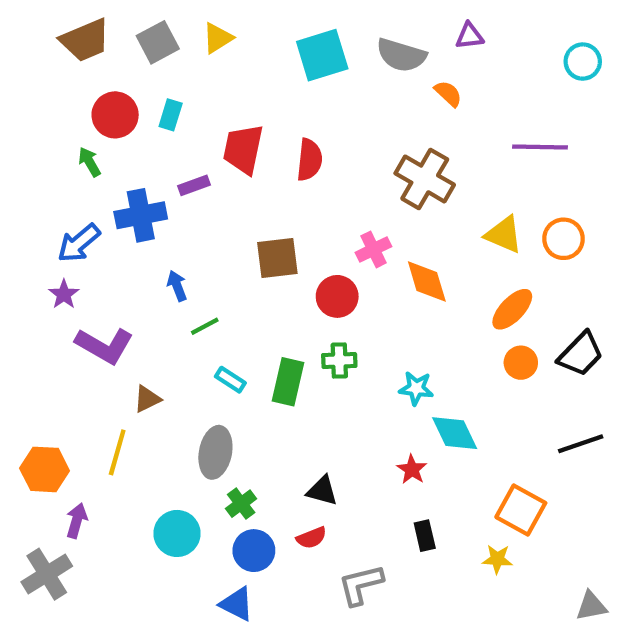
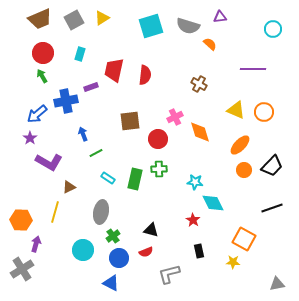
red circle: (115, 115) -> (43, 53), moved
brown cross: (425, 179) -> (199, 84), size x0.6

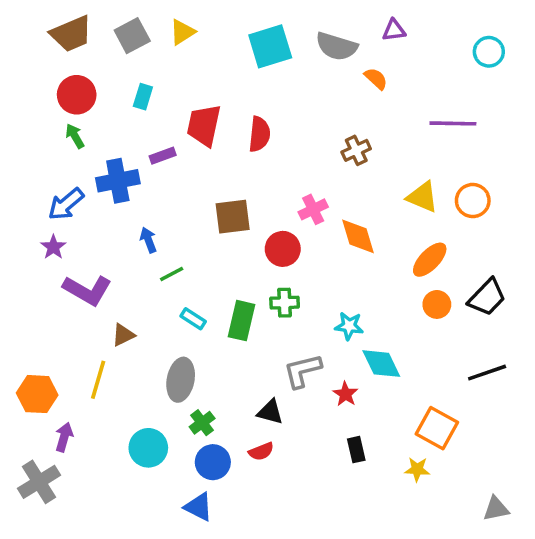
brown cross: (199, 84) -> (356, 150), turned 35
gray L-shape: (169, 274) -> (302, 371), moved

